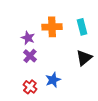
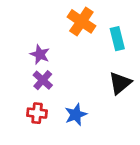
orange cross: (52, 27) -> (81, 21), moved, turned 36
red cross: (30, 87) -> (37, 113), moved, turned -32

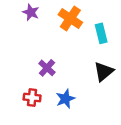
purple star: (40, 54) -> (31, 12), moved
purple cross: (43, 80) -> (47, 68), moved

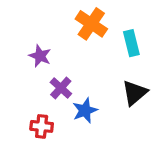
purple star: (31, 12) -> (40, 56), moved
blue star: (65, 99) -> (85, 110), moved

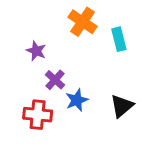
black triangle: (135, 93) -> (122, 106), moved
red cross: (42, 126) -> (38, 115), size x1.4

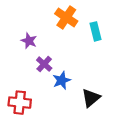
black triangle: (122, 106) -> (91, 98), moved
red cross: (38, 115) -> (20, 103), moved

